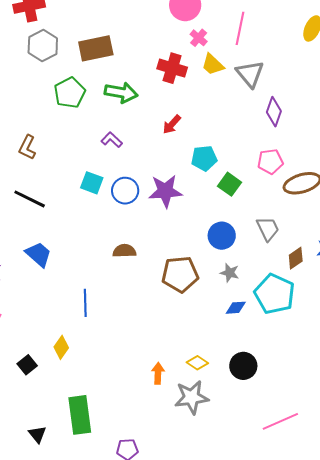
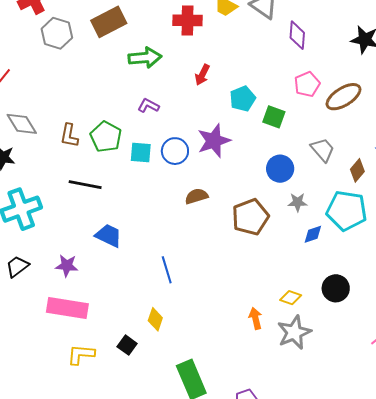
green pentagon: (70, 93) -> (106, 137), moved
brown semicircle: (124, 251) -> (196, 196), moved

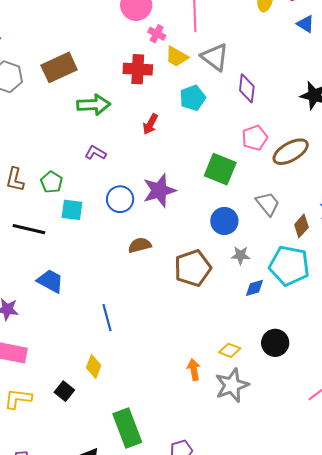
cyan pentagon: (243, 99) -> (193, 98), moved
green square: (274, 117) -> (220, 169), size x1.4
green pentagon: (106, 137) -> (52, 182), size x0.7
cyan square: (141, 152) -> (72, 210), moved

